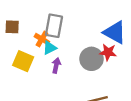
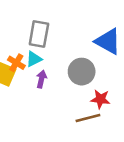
orange cross: (42, 39) -> (16, 63), moved
red star: (108, 52) -> (100, 99), moved

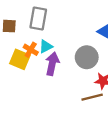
gray rectangle: (39, 34) -> (38, 18), moved
purple arrow: (41, 79) -> (52, 64), size x1.5

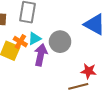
gray circle: (87, 57) -> (60, 42), moved

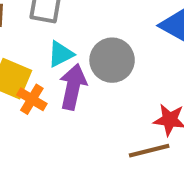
orange cross: (20, 42) -> (32, 99), moved

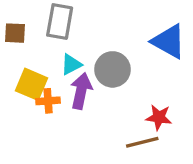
orange cross: (32, 99) -> (48, 101), turned -35

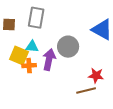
cyan triangle: (71, 64) -> (32, 47), moved, turned 32

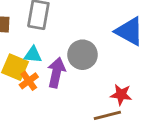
orange cross: (29, 66) -> (29, 81), turned -32

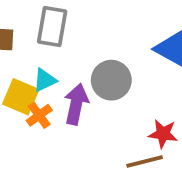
cyan triangle: (33, 55) -> (45, 80), turned -30

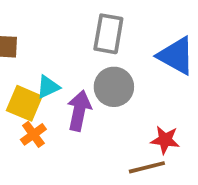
gray rectangle: (52, 27) -> (108, 34), moved
orange cross: (39, 115) -> (33, 134), moved

